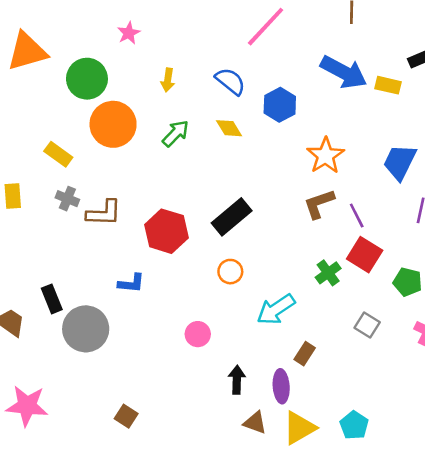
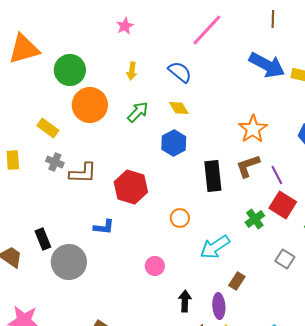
pink star: (129, 33) -> (125, 26), moved
blue hexagon: (280, 105) -> (174, 143), moved
black rectangle: (232, 217) -> (213, 176), moved, turned -56

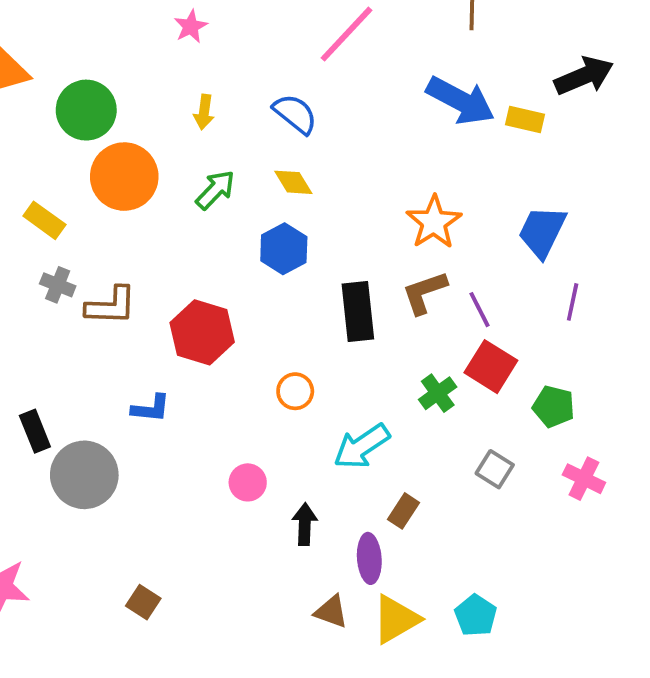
black arrow: (185, 301) -> (305, 524), moved

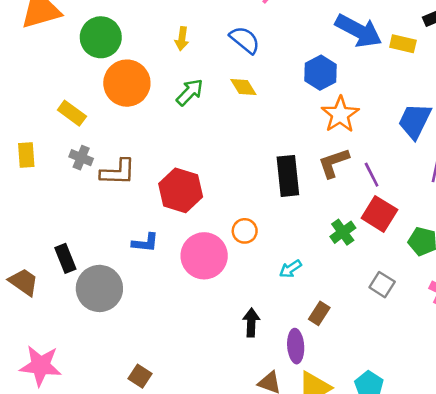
blue hexagon: (284, 249) -> (321, 73), moved
cyan arrow: (362, 446) -> (290, 269), size x0.6
pink circle: (248, 482) -> (204, 256), moved, size x1.8

